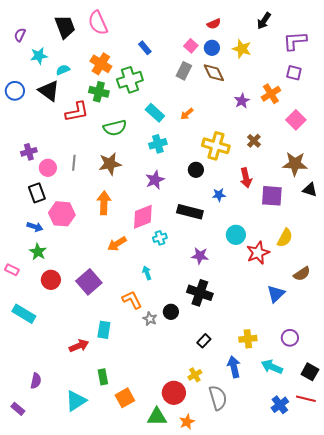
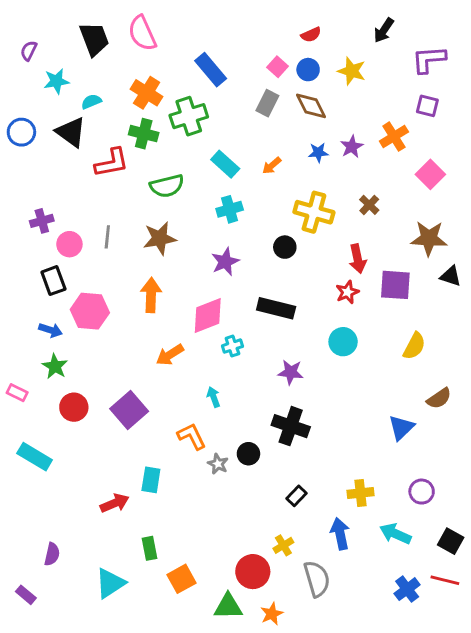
blue rectangle: (145, 48) -> (211, 70), size x1.6
blue star: (219, 195) -> (318, 153), moved
red star: (258, 253) -> (347, 292), moved, size x0.7

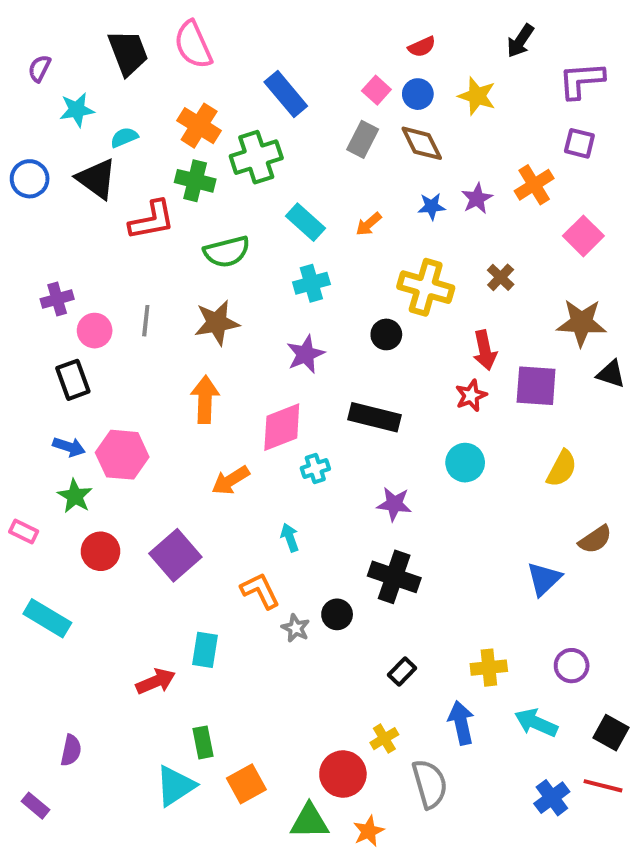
pink hexagon: (90, 311) -> (122, 455), moved
cyan triangle: (110, 583) -> (175, 786), moved

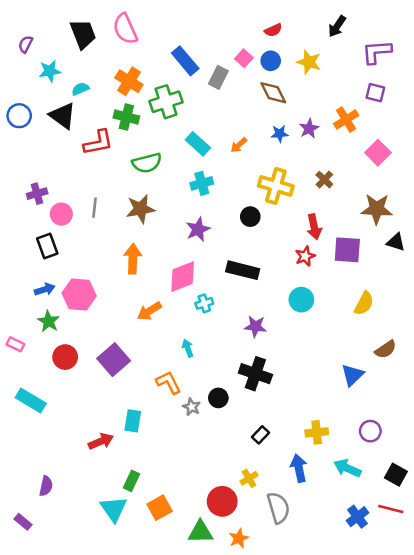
gray rectangle: (363, 139) -> (218, 77), moved
blue arrow: (69, 447) -> (45, 289), turned -36
green rectangle: (203, 742) -> (132, 481), turned 36
cyan triangle: (175, 786) -> (114, 509), turned -32

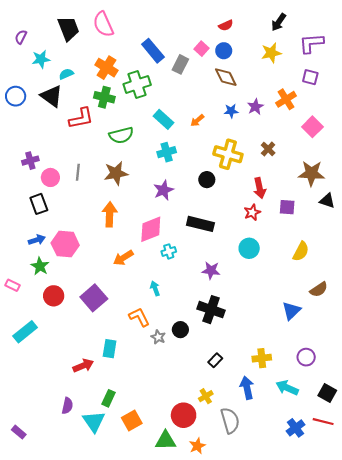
yellow star: (309, 62) -> (271, 53), moved, turned -30
purple square: (347, 250) -> (287, 207), size x0.7
cyan rectangle: (31, 400) -> (25, 332), turned -70
purple semicircle: (46, 486) -> (67, 406), moved

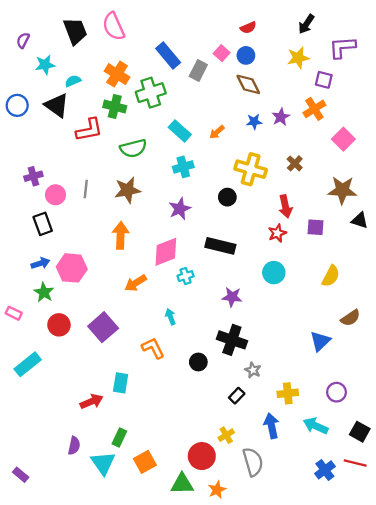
purple square: (310, 77) -> (324, 80), moved
gray star: (158, 337) -> (253, 370), moved

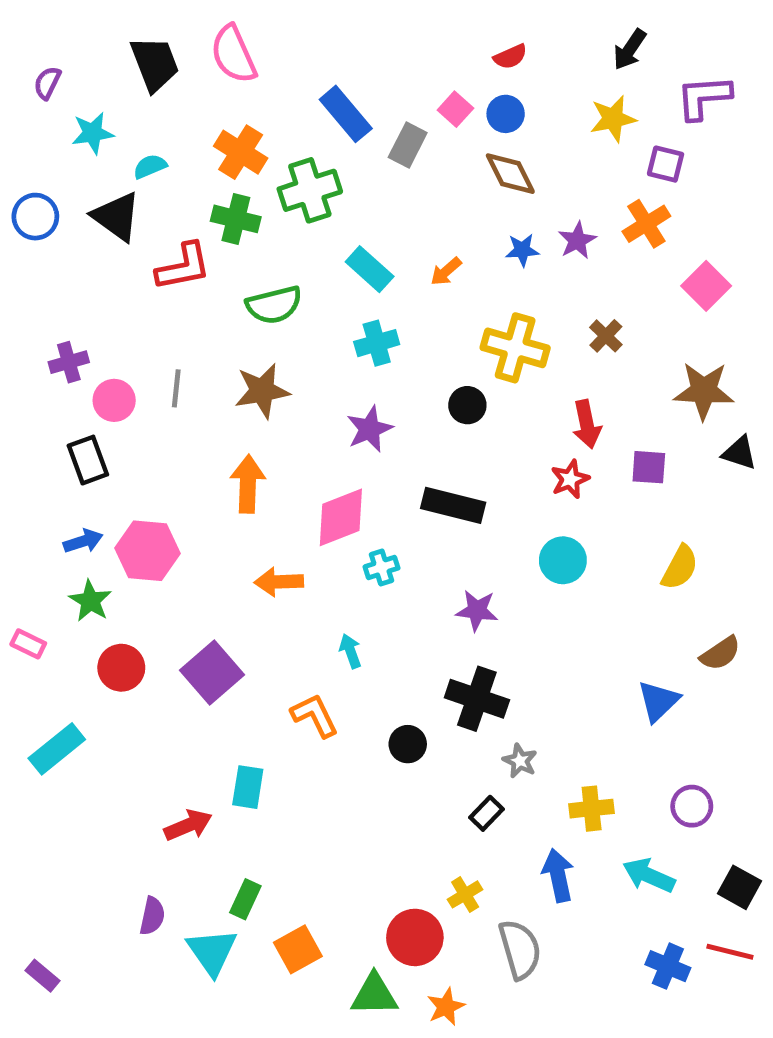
orange arrow: (136, 283) -> (279, 582), turned 30
blue cross: (325, 470) -> (668, 966), turned -30

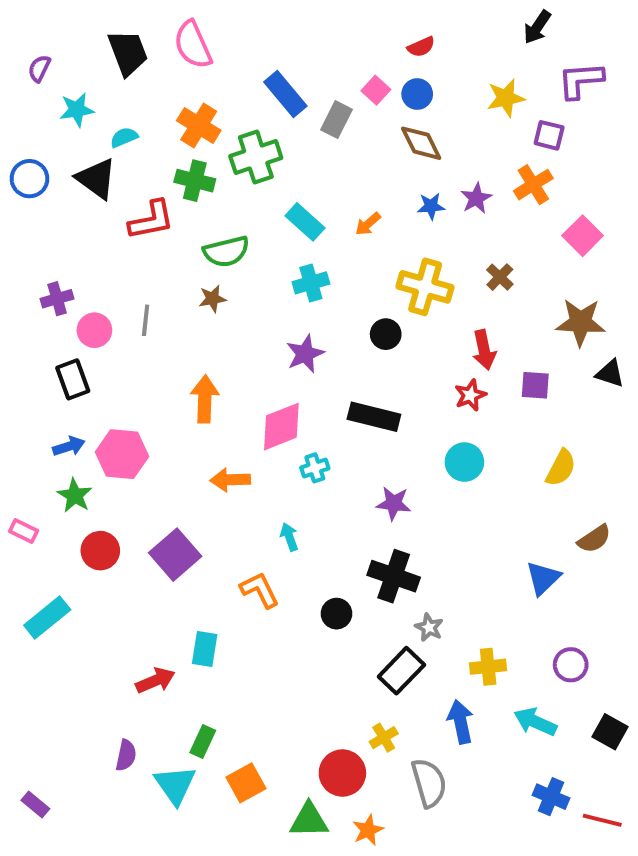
black arrow: (630, 49) -> (537, 27), moved
brown star: (262, 391) -> (213, 299), moved, size x0.6
black rectangle: (486, 813) -> (401, 671), size x1.6
red line: (730, 952) -> (602, 820), moved

